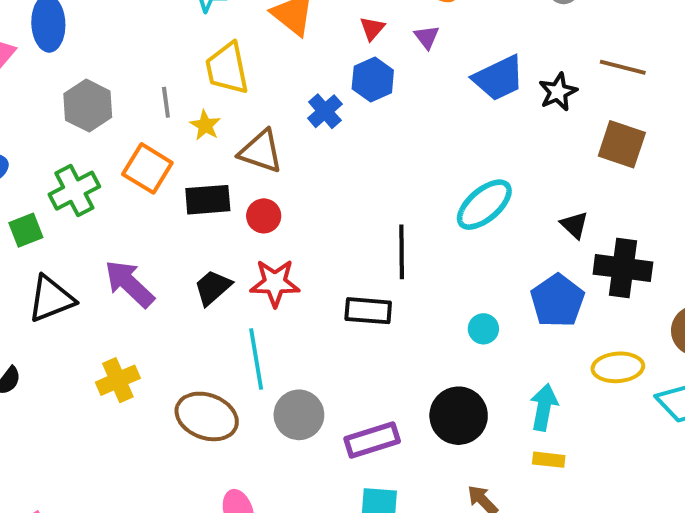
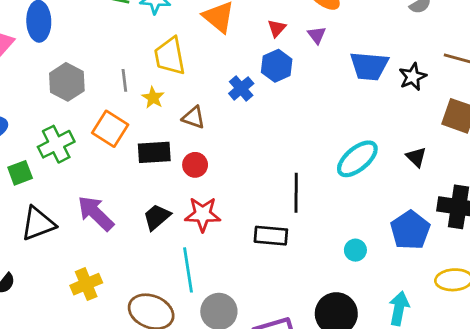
blue trapezoid: (499, 78) -> (369, 66), turned 30
brown triangle: (261, 151) -> (194, 117), size x0.7
black triangle: (574, 225) -> (416, 157), moved

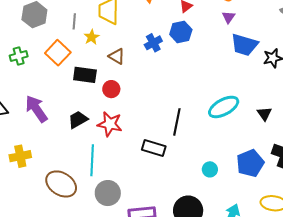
purple triangle: (317, 35) -> (229, 17), moved
green cross: (56, 144) -> (19, 56), size x0.7

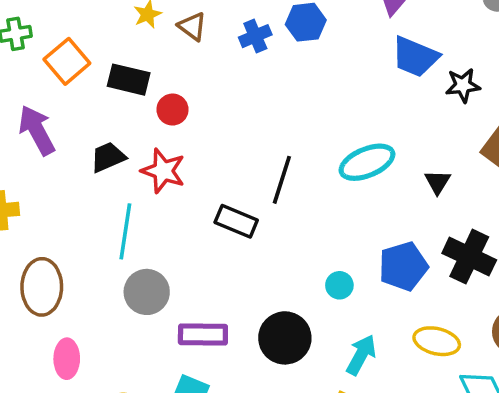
orange square: (58, 53) -> (67, 61), moved
brown triangle: (117, 56) -> (192, 27), moved
cyan circle: (210, 169) -> (339, 285), moved
brown ellipse: (61, 184) -> (42, 287), moved, turned 52

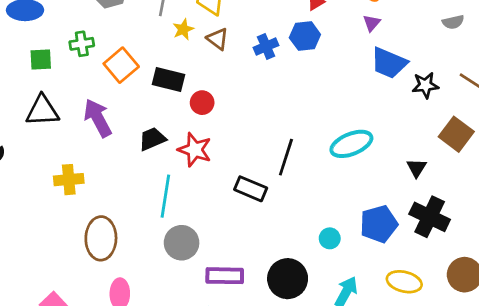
black triangle: (437, 182) -> (417, 168), moved

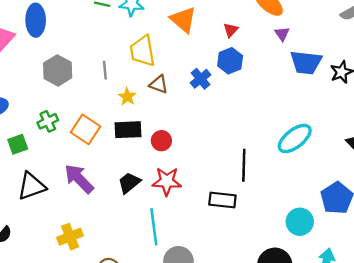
yellow star: (183, 29) -> (127, 97), moved
cyan circle: (330, 238) -> (300, 222), size x1.5

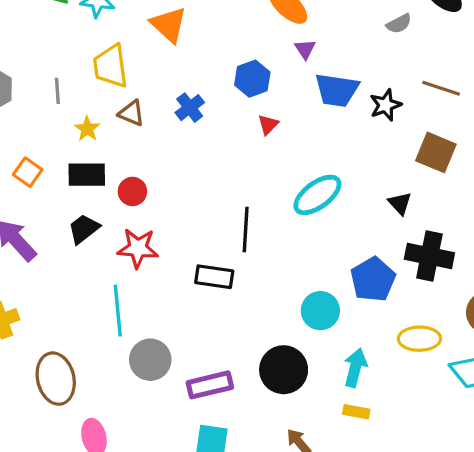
red triangle: (231, 30) -> (268, 124), moved
blue hexagon: (230, 61) -> (252, 79), moved
orange square: (85, 129) -> (28, 172), size x0.7
black trapezoid: (129, 183) -> (84, 229), moved

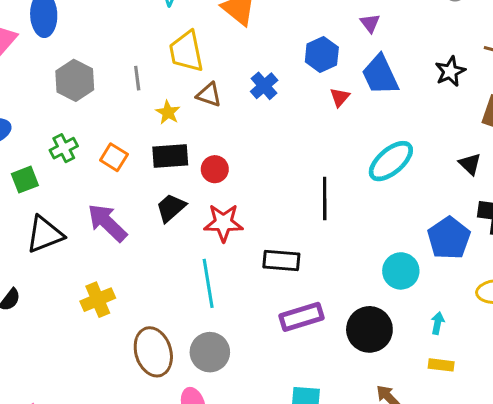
blue trapezoid: (337, 90) -> (380, 75), moved, turned 60
black rectangle: (214, 277) -> (281, 260), moved
gray circle: (150, 360) -> (210, 352), moved
cyan arrow: (355, 368) -> (438, 323), size x0.6
purple rectangle: (210, 385) -> (302, 317), moved

